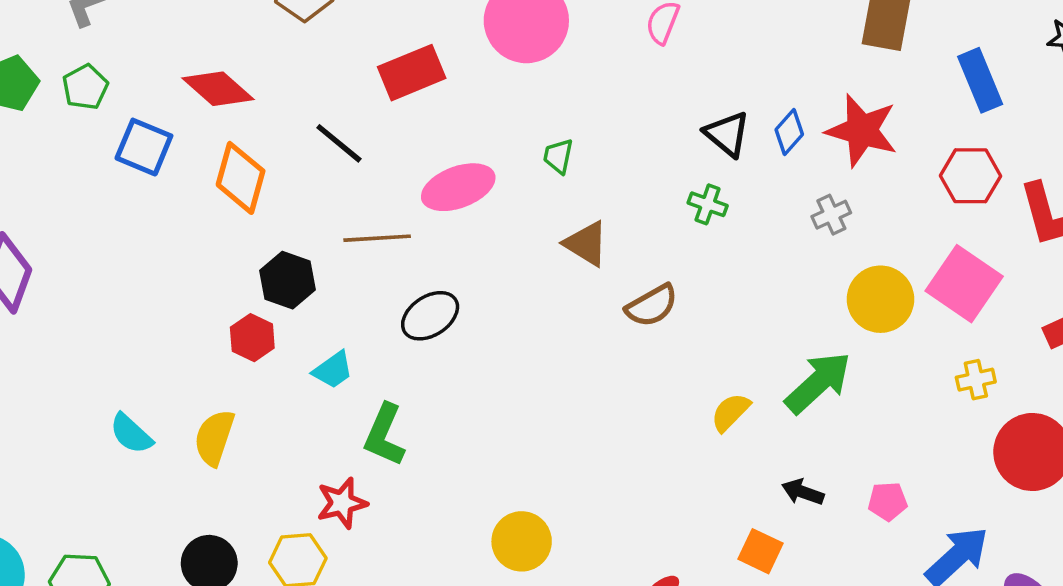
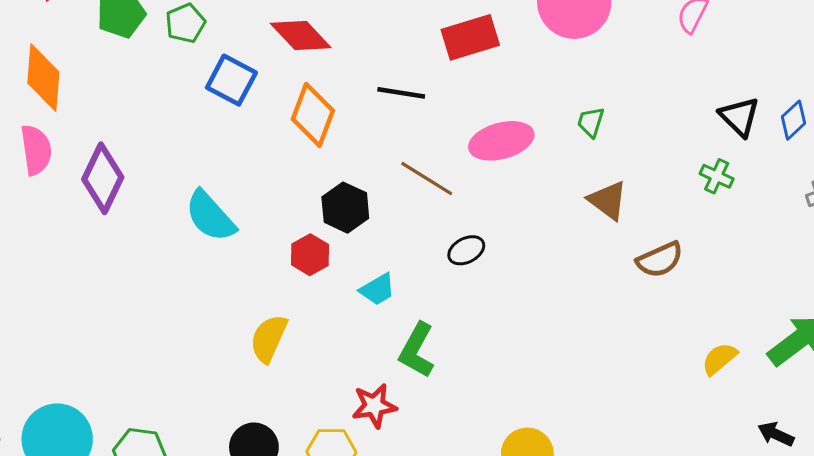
black line: (339, 143) -> (401, 93), turned -36
brown line: (377, 238) -> (427, 179), turned 30
black ellipse: (430, 316) -> (466, 250), size x0.7
cyan semicircle: (131, 434) -> (210, 216), moved, size x1.4

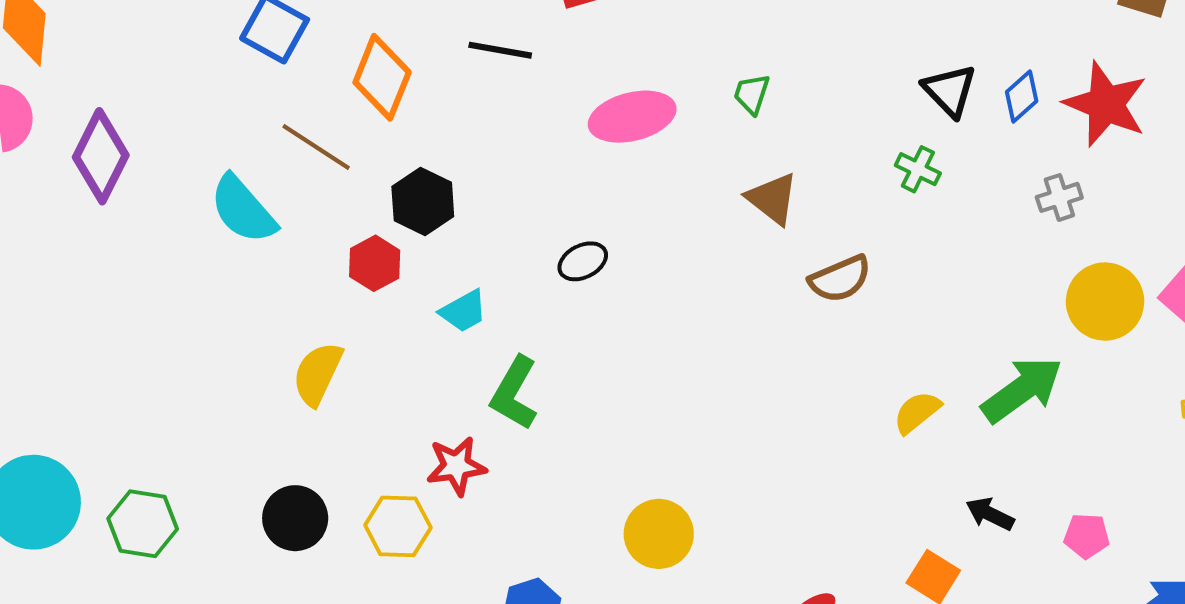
brown line: (427, 179) -> (316, 147), moved

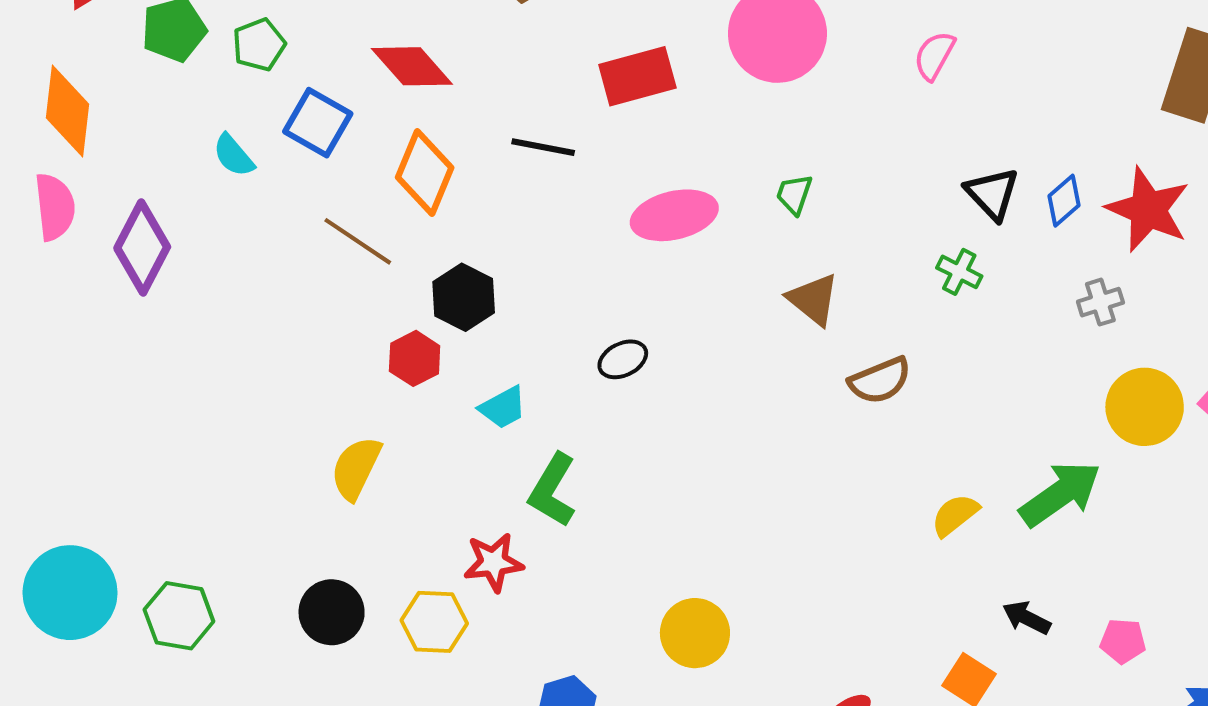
cyan semicircle: (243, 209) -> (234, 155), moved, size x0.6

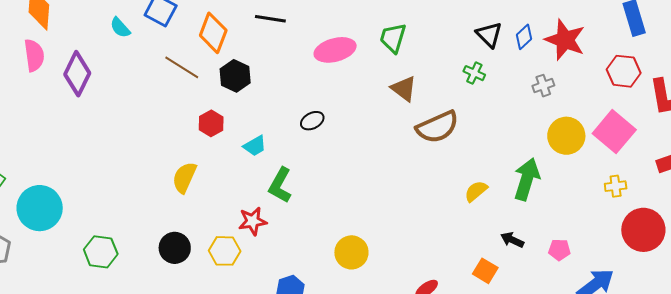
green trapezoid: (794, 194) -> (393, 38), size x1.5
black hexagon: (464, 297) -> (235, 76), moved
brown semicircle: (880, 380) -> (437, 127), size x1.4
green arrow: (1060, 494) -> (527, 179), turned -36
cyan circle: (70, 593) -> (40, 208), moved

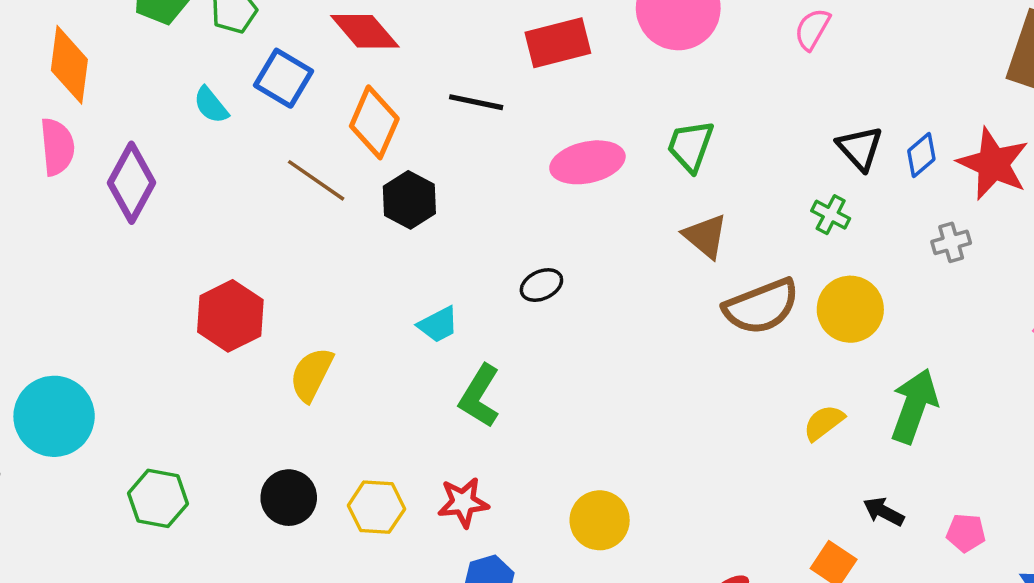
red hexagon: (211, 123) -> (230, 316), moved, size x1.5
yellow circle: (566, 136) -> (850, 309), moved
red star: (253, 221) -> (463, 502), moved

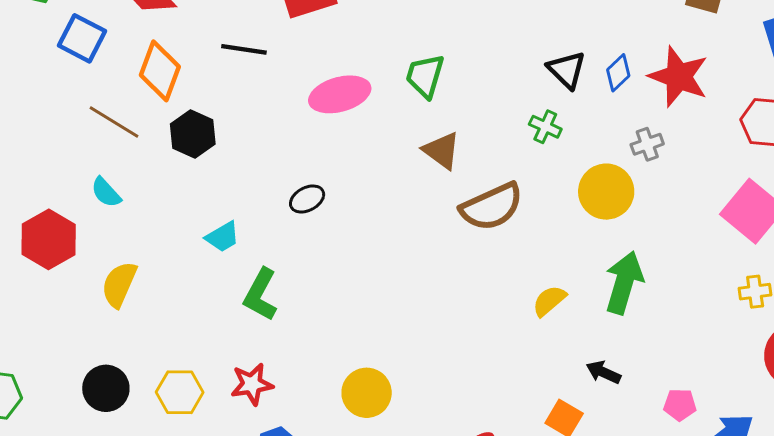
cyan semicircle: (211, 105) -> (106, 192), moved
yellow circle: (850, 309) -> (606, 192), moved
pink pentagon: (966, 533) -> (680, 405), moved

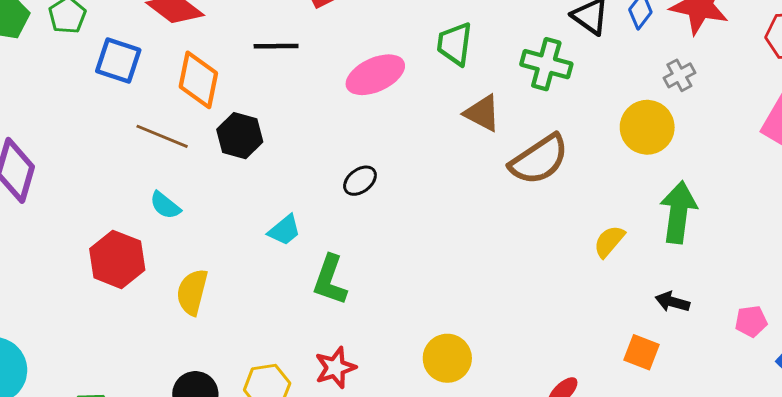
green cross: (545, 127) -> (546, 64), moved, size x1.6

